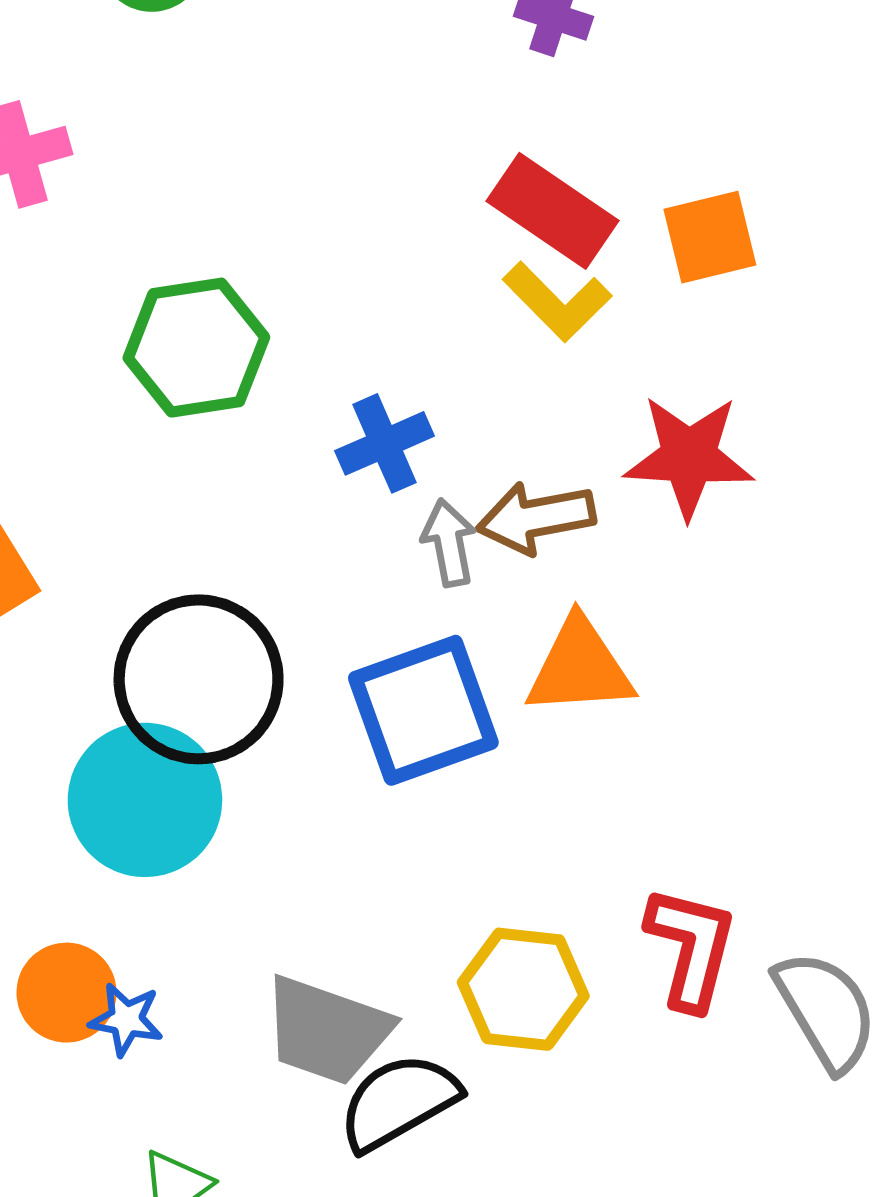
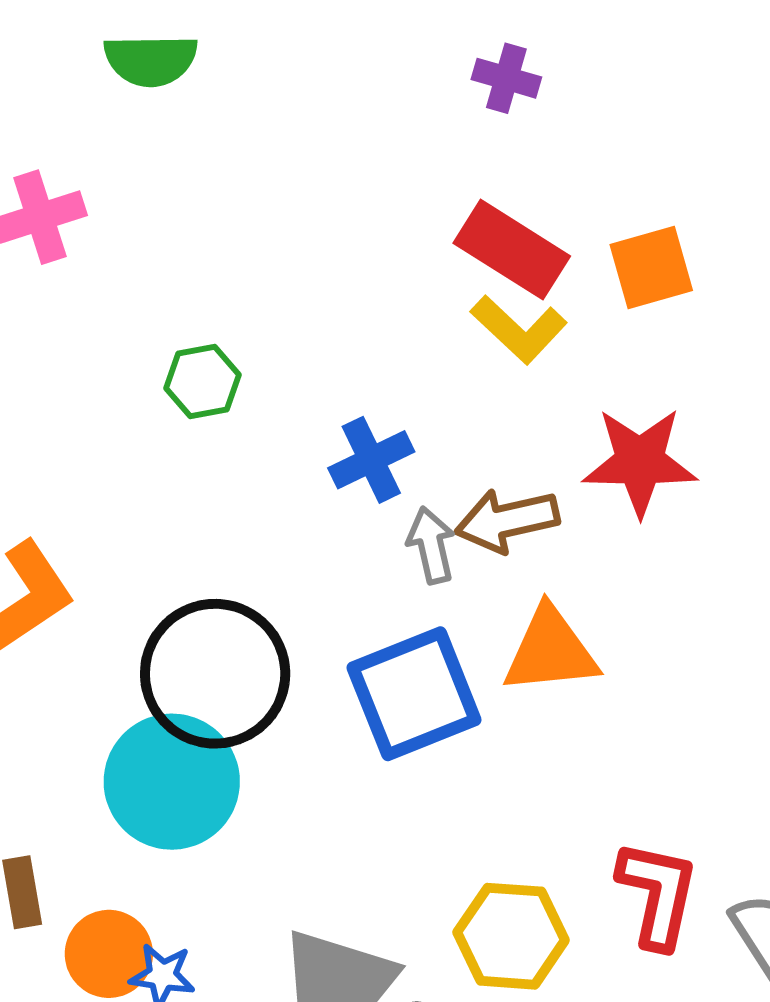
green hexagon: (196, 348) -> (202, 381), size x0.6

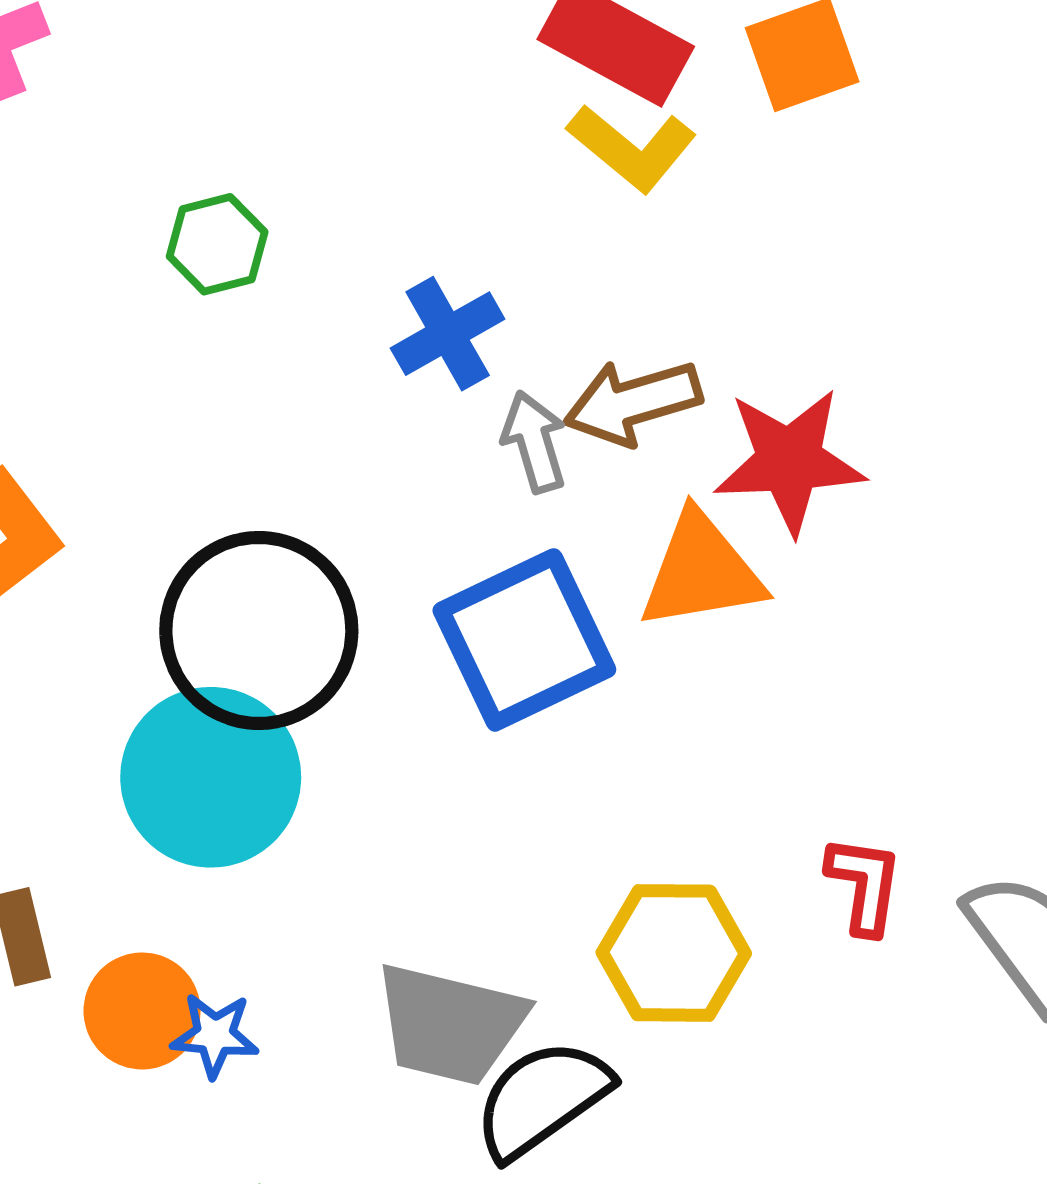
red star: (640, 462) -> (789, 461), moved
red L-shape: (658, 894) -> (864, 885), size x0.7

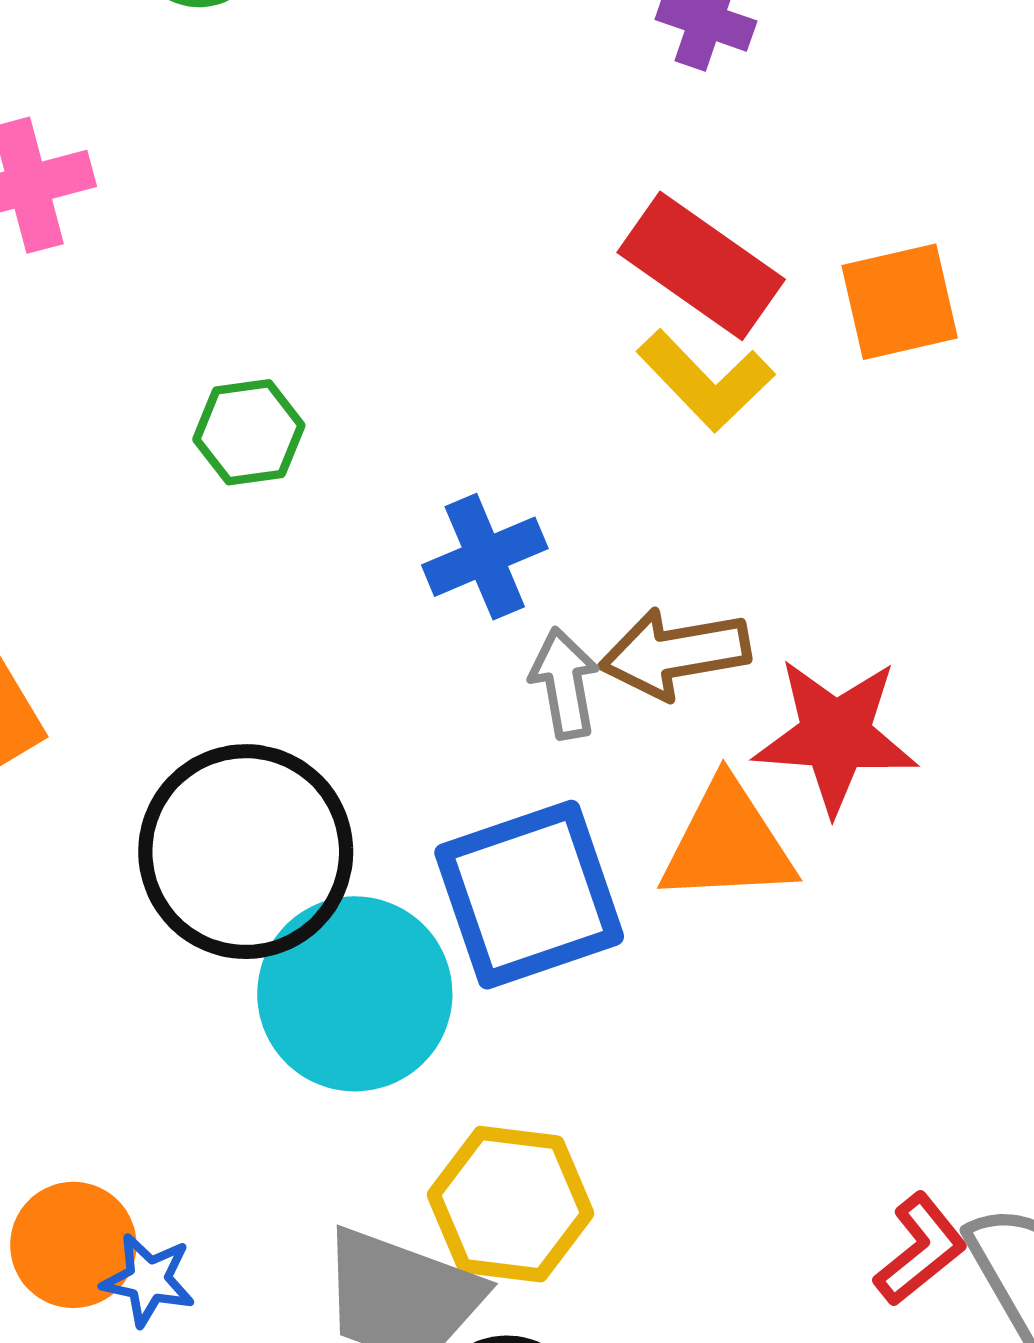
cyan circle: (211, 777) -> (355, 994), moved
red L-shape: (864, 885) -> (920, 1249), moved, turned 36
yellow hexagon: (674, 953) -> (510, 1204), moved

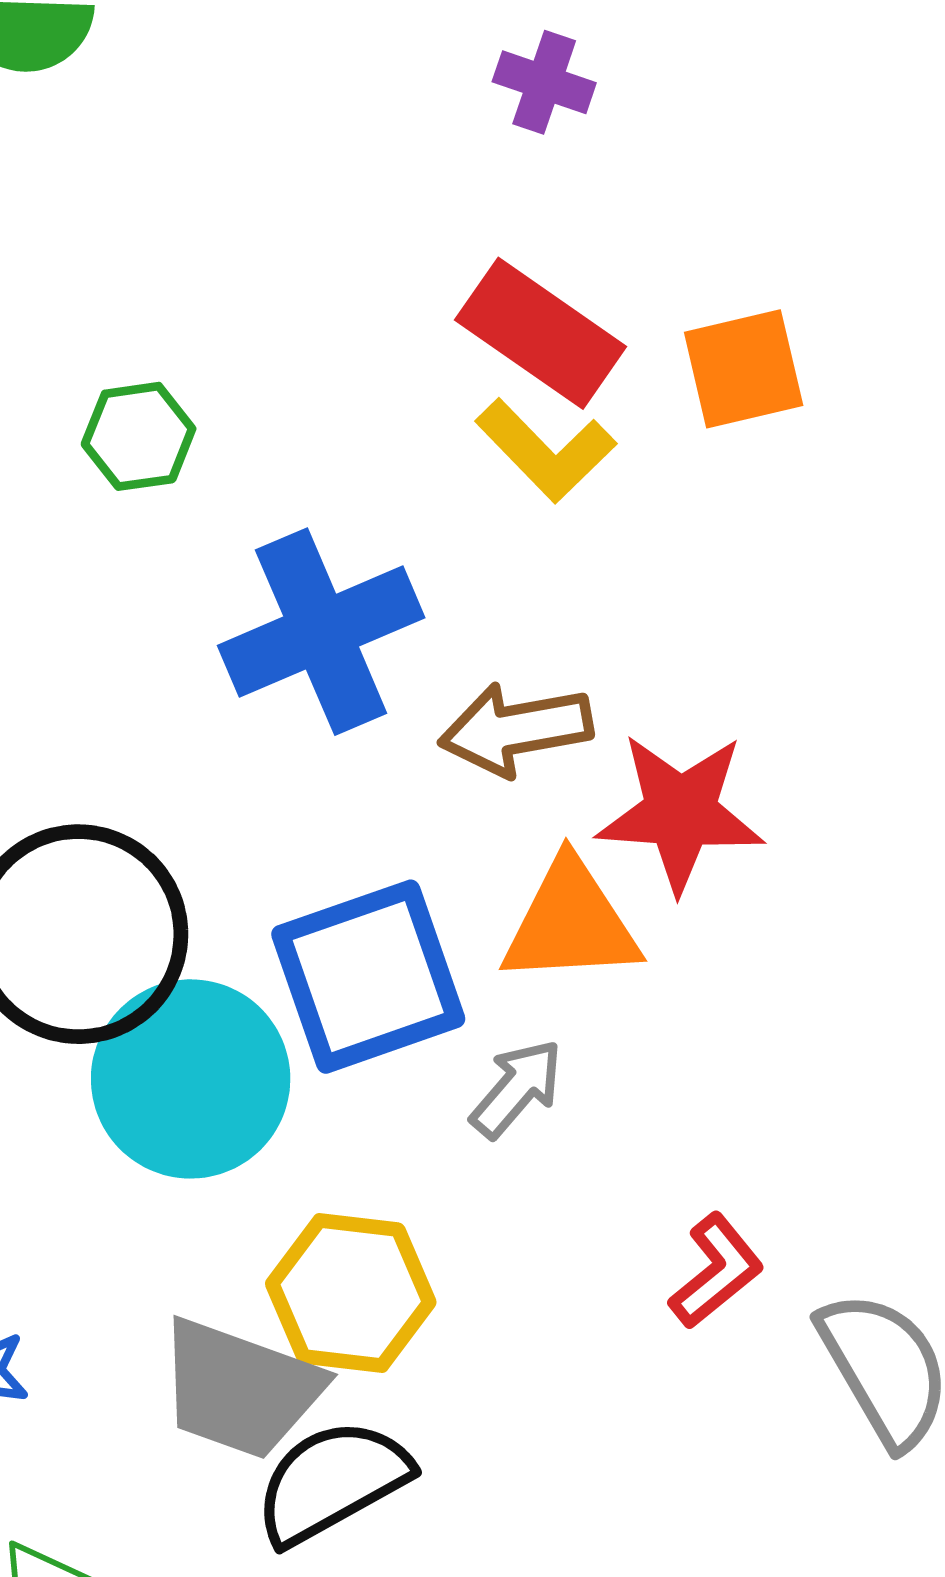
green hexagon: (249, 432) -> (139, 436), moved
blue cross: (485, 557) -> (321, 632), size x1.6
gray arrow: (564, 683) -> (517, 1089), moved, turned 51
red L-shape: (920, 1249) -> (716, 1271), moved

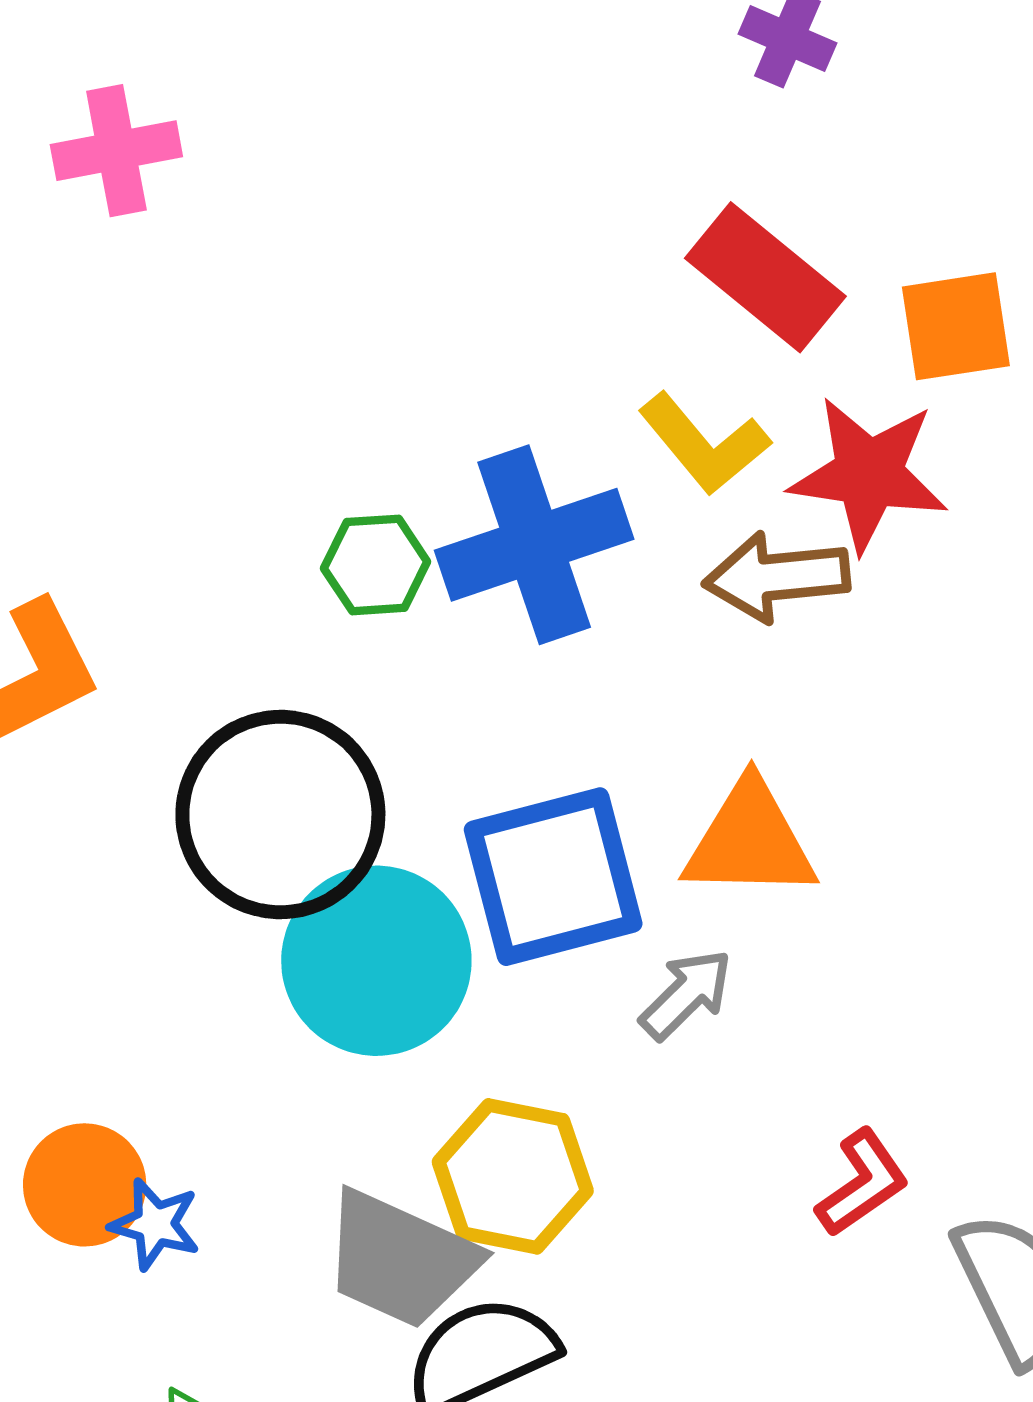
green hexagon: (139, 436) -> (376, 565), moved
yellow L-shape: (546, 450) -> (704, 444), moved
brown arrow: (516, 729) -> (777, 577), moved
red star: (680, 812) -> (869, 474), moved

